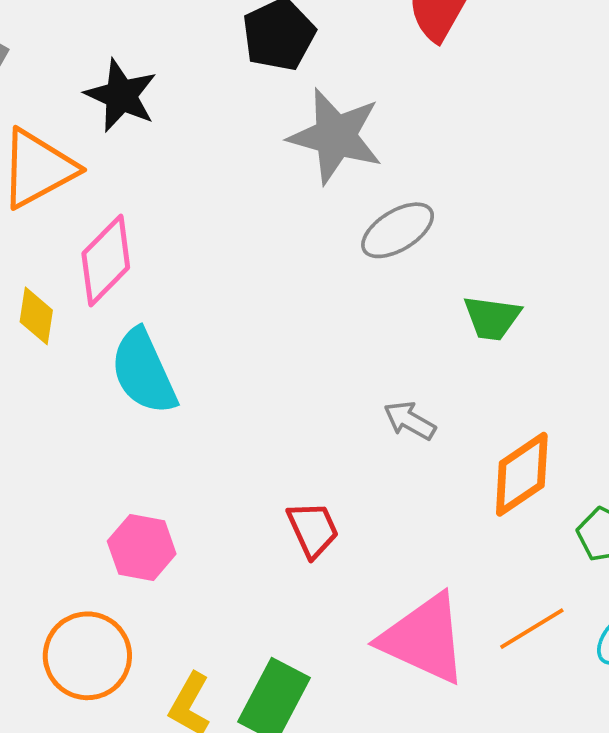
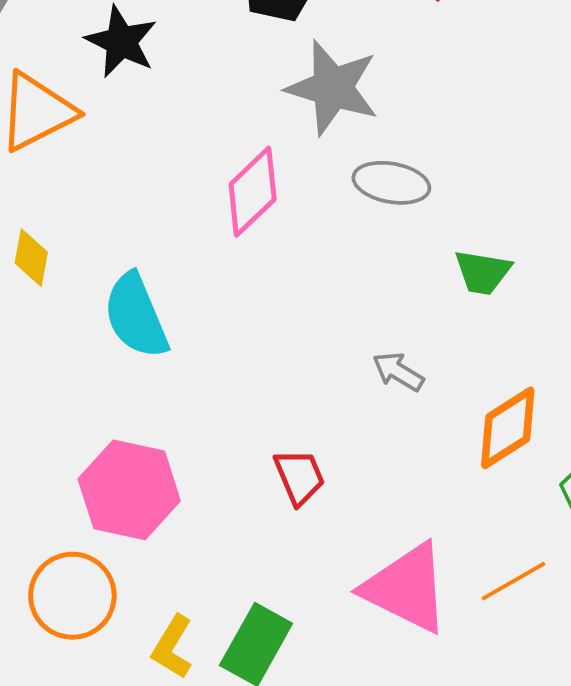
gray ellipse: (398, 230) -> (391, 183), turned 40
pink diamond: (106, 261) -> (253, 192), moved
pink hexagon: (142, 547) -> (129, 490), size x1.5

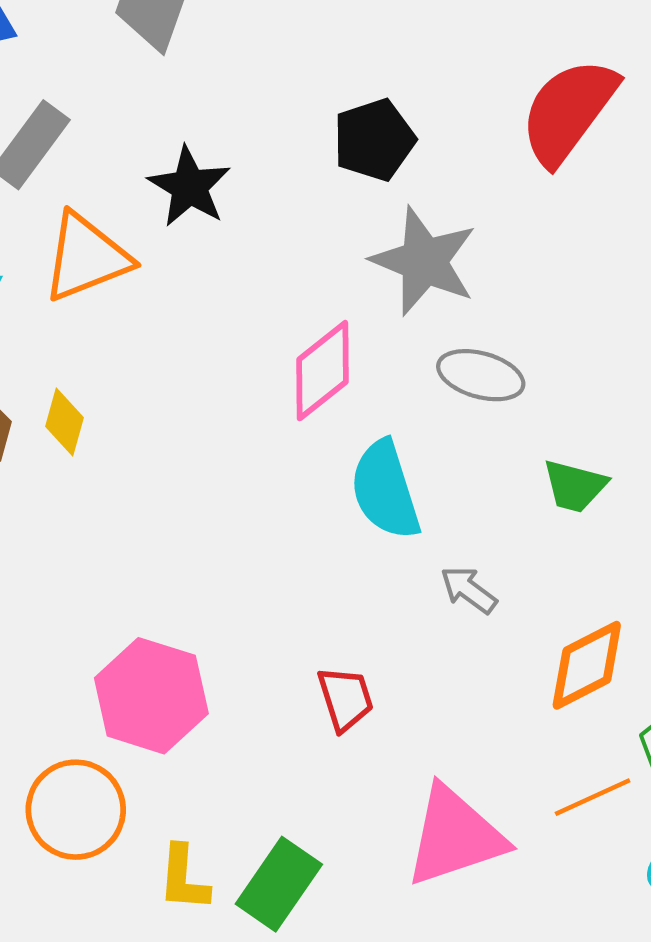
cyan semicircle: (136, 316) -> (385, 490), moved
orange line: (513, 581) -> (593, 797), moved
pink triangle: (406, 588) -> (455, 836), turned -50
yellow L-shape: (172, 647) -> (184, 878), turned -32

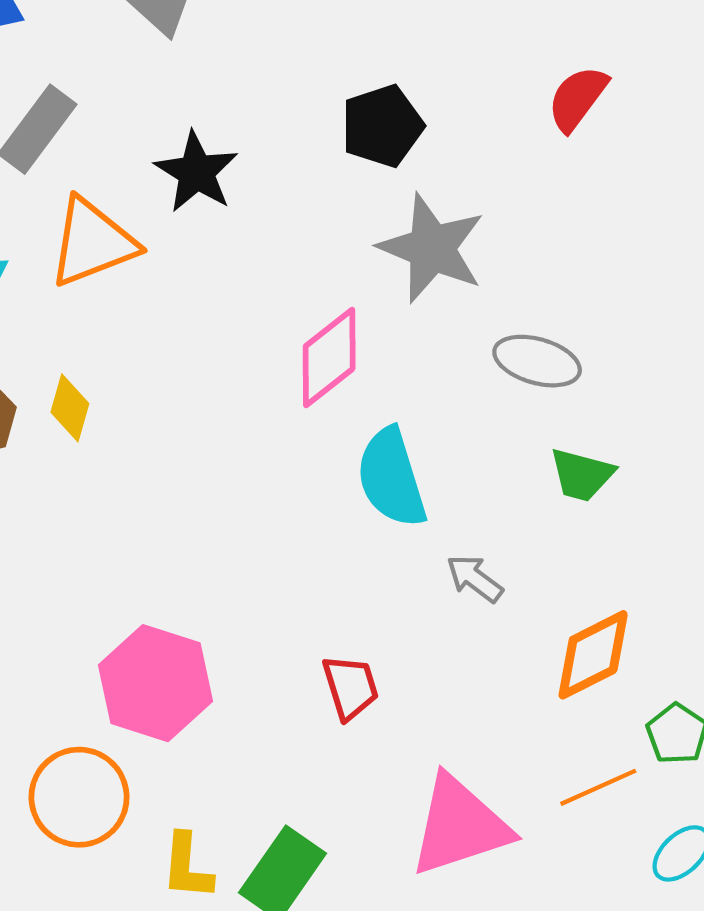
red semicircle: (568, 111) -> (577, 98), size x0.6
gray ellipse: (481, 375) -> (537, 361), moved

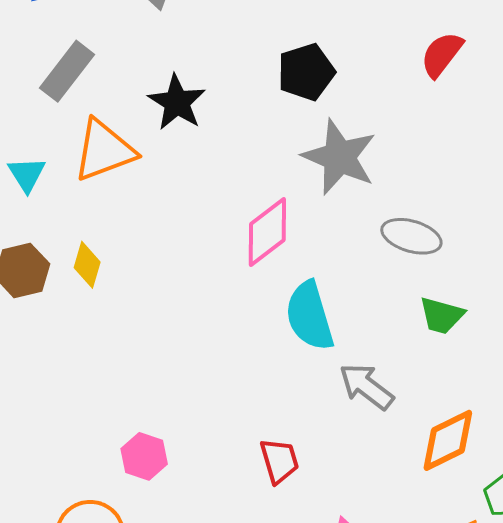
gray arrow: (475, 578) -> (366, 386), size x1.4
pink hexagon: (155, 683) -> (144, 456), size x0.6

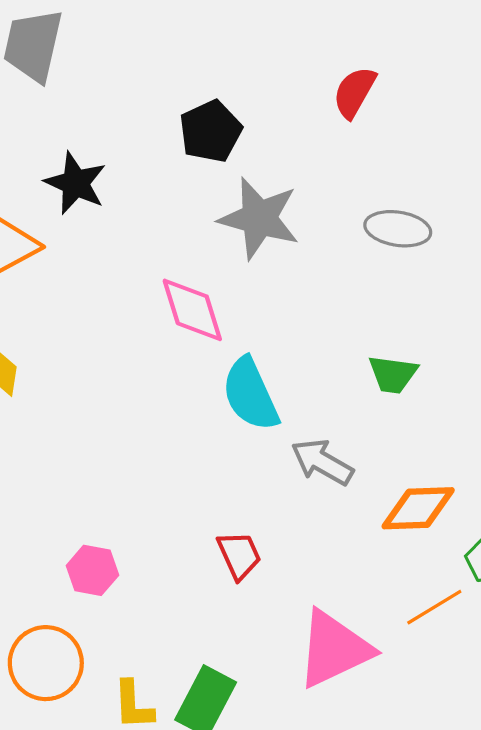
pink diamond: (267, 232) -> (192, 310), turned -62
gray ellipse: (411, 236) -> (398, 229), moved
orange diamond: (448, 440) -> (418, 508), turned 32

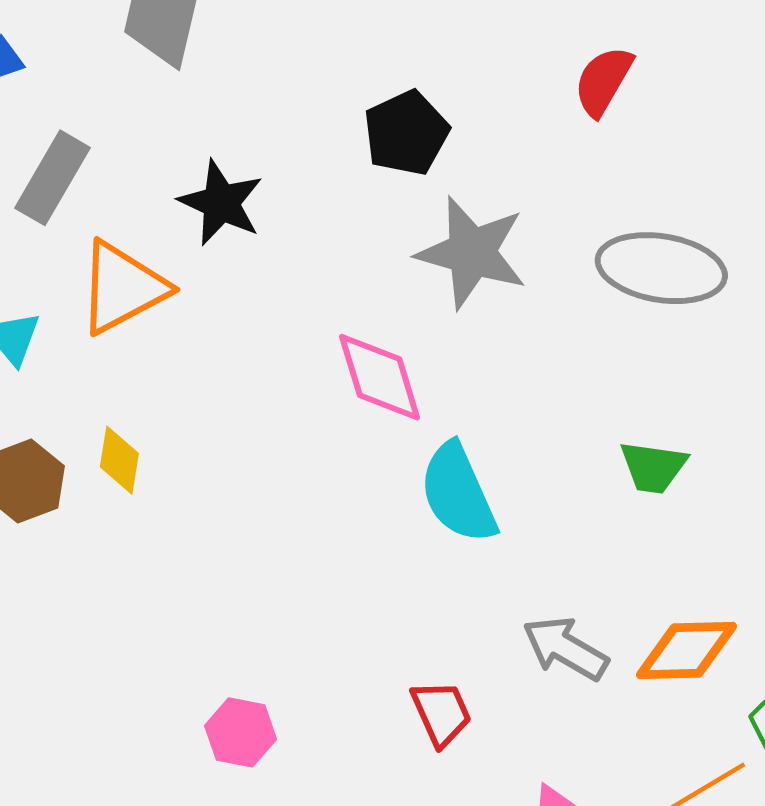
gray ellipse: (398, 229) -> (661, 268), size x1.4
gray arrow: (322, 462) -> (565, 648), moved

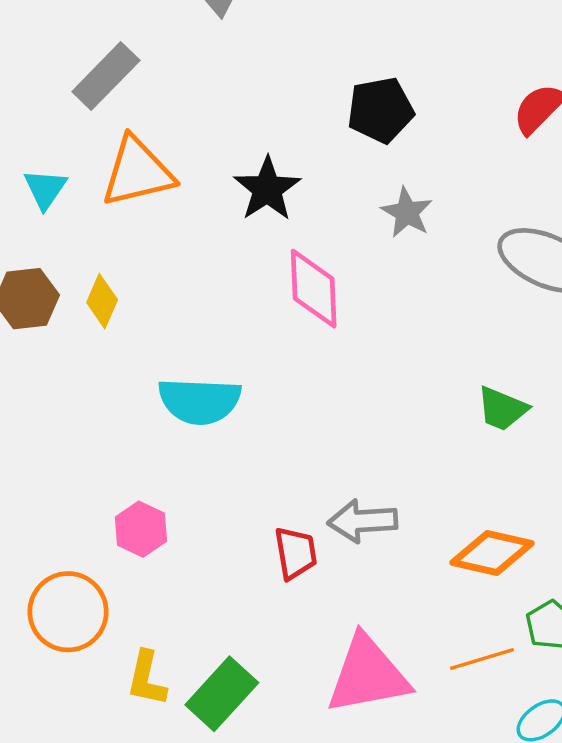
black star: (221, 203) -> (267, 189), moved
gray star: (472, 253) -> (407, 213), size x0.6
cyan semicircle: (458, 493) -> (200, 401), moved, turned -78
gray arrow: (565, 648) -> (363, 521), moved, turned -48

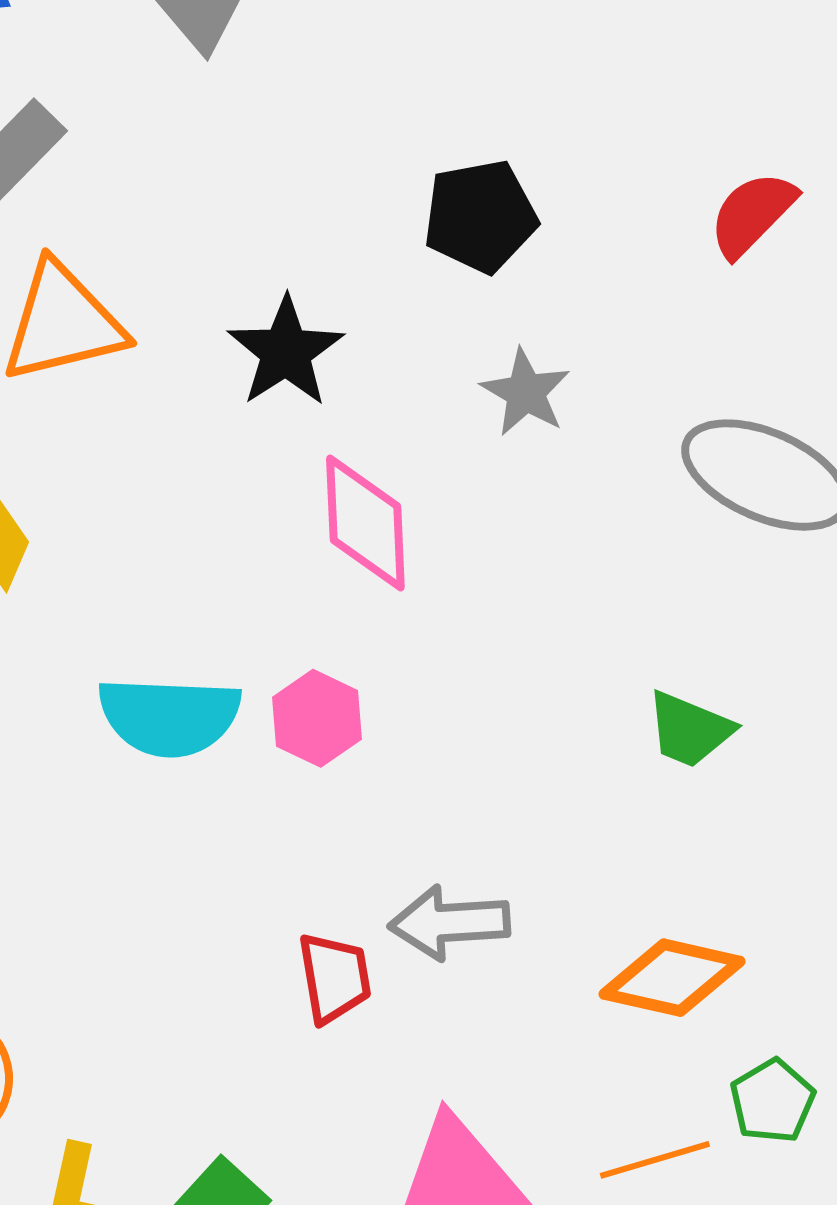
pink hexagon: (141, 529) -> (317, 718), moved

